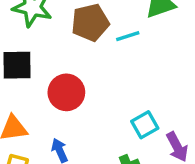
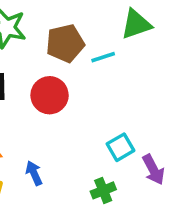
red circle: (66, 92) -> (50, 95), moved

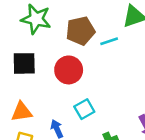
cyan square: (120, 147) -> (84, 109), moved

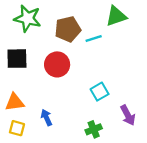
cyan square: (84, 109) -> (100, 92), moved

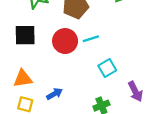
cyan line: (94, 38) -> (91, 39), moved
blue arrow: (46, 118) -> (54, 94), turned 84

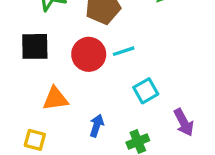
orange triangle: (23, 79) -> (55, 99), moved
blue arrow: (54, 94) -> (97, 126), moved, turned -42

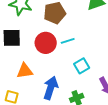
blue arrow: (97, 126) -> (51, 88), size x1.6

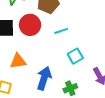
red circle: (46, 43) -> (30, 25), moved

